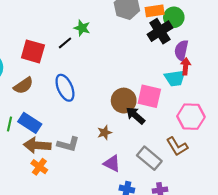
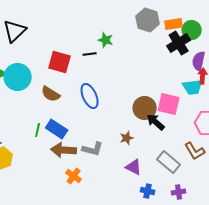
black line: (65, 43) -> (90, 54), turned 32
brown semicircle: (23, 86) -> (51, 94), turned 66
orange cross: (39, 167) -> (74, 176), moved

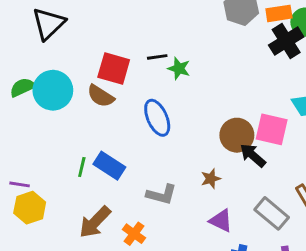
green star: (106, 40) -> (179, 68), moved
brown semicircle: (51, 94) -> (101, 96), moved
brown arrow: (64, 150) -> (95, 222), moved, turned -50

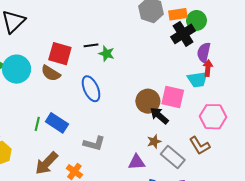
brown star: (211, 179) -> (154, 141), moved
purple triangle: (221, 221) -> (137, 162), turned -30

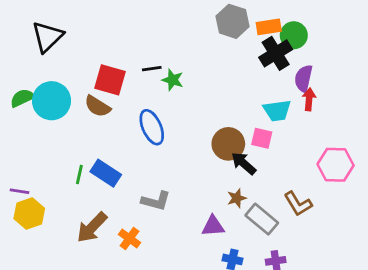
cyan trapezoid: (198, 79) -> (277, 110), moved
pink square: (173, 97) -> (262, 138), size x0.7
pink hexagon: (213, 117) -> (336, 165), moved

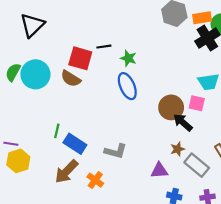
black line: (152, 69) -> (104, 47), moved
green semicircle: (22, 98) -> (13, 72), turned -36
blue ellipse: (152, 127) -> (127, 86), moved
blue rectangle: (106, 173) -> (75, 144), moved

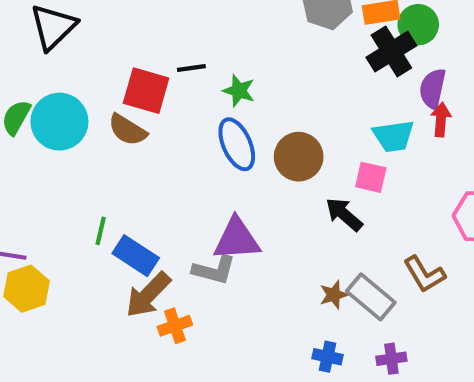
brown circle: (171, 107) -> (299, 157), moved
brown star: (178, 149) -> (334, 295), moved
purple triangle: (159, 170) -> (237, 239), moved, size x1.4
brown arrow: (66, 172) -> (148, 295), moved
orange cross: (95, 180) -> (175, 326), turned 35

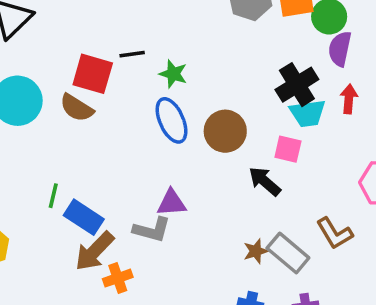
black cross: (391, 51) -> (297, 85), moved
purple semicircle: (433, 89) -> (340, 49), moved
purple triangle: (237, 239) -> (172, 203), size x0.7

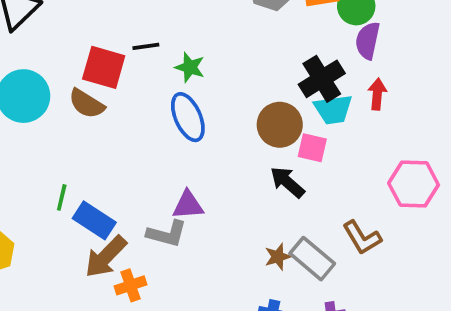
brown circle: (225, 131) -> (280, 125), moved

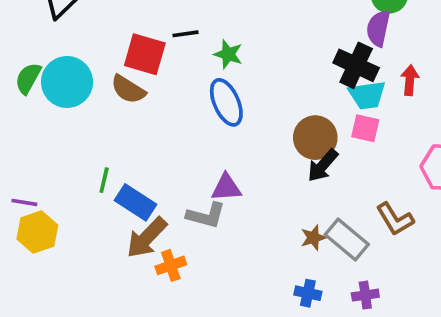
purple semicircle: (368, 41) -> (378, 28), moved
black cross: (322, 79) -> (356, 65), turned -33
brown circle: (280, 125) -> (315, 138), moved
pink square: (312, 148) -> (365, 128), moved
black arrow: (287, 182) -> (323, 165), turned -90

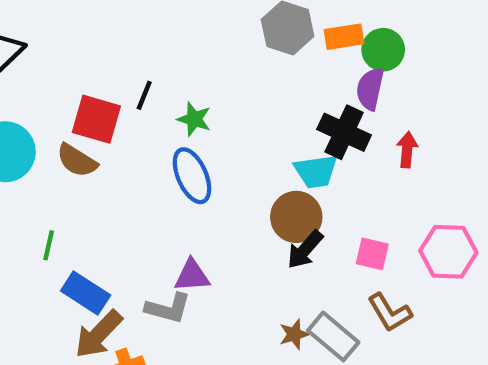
black line: (186, 34) -> (144, 95), turned -60
cyan trapezoid: (367, 95) -> (316, 171), moved
pink square: (365, 128) -> (372, 254), moved
green line: (104, 180) -> (49, 245), moved

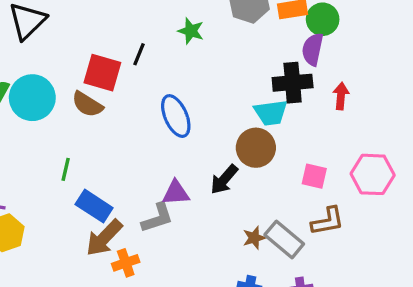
green star: (194, 119) -> (191, 31), moved
black cross: (344, 132) -> (293, 83), turned -30
black arrow: (305, 250) -> (224, 179), moved
gray L-shape: (168, 308) -> (157, 218), turned -33
brown L-shape: (390, 313) -> (328, 221), turned -69

